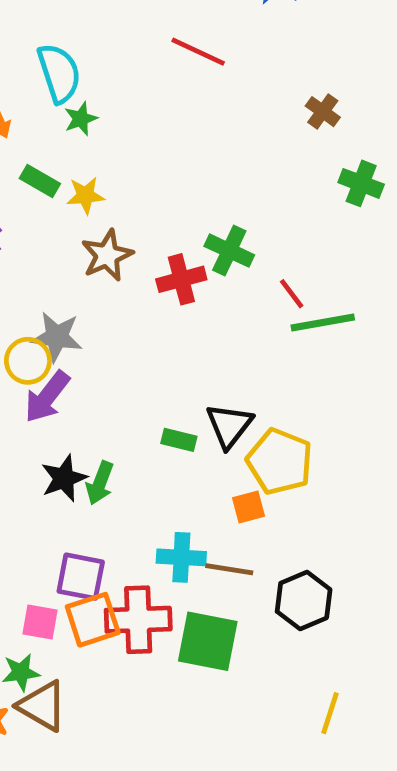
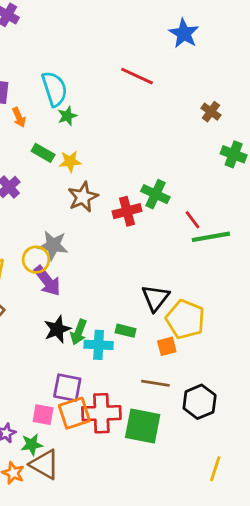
purple arrow: (47, 397) -> (47, 281), turned -76
green rectangle: (179, 440) -> (126, 331), moved
cyan cross: (181, 557) -> (99, 345), moved

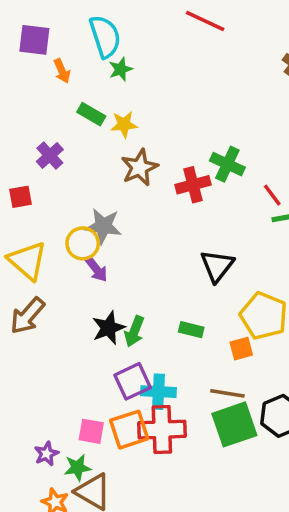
purple arrow: (47, 281) -> (96, 269), size x0.7
black triangle: (155, 298) -> (217, 266), moved
cyan cross: (99, 345) -> (158, 392), moved
purple square: (67, 388) -> (133, 381), moved, turned -36
green square: (143, 426) -> (234, 424), moved, turned -30

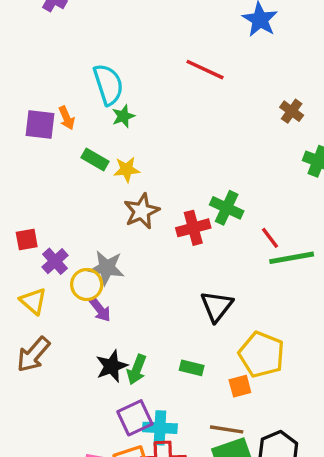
purple square: (34, 40) -> (40, 125), moved
purple cross: (50, 155) -> (55, 261), moved
yellow triangle: (27, 261) -> (33, 301), size x0.7

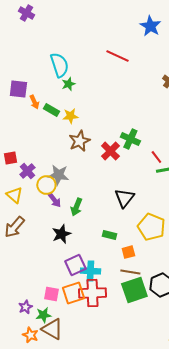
orange arrow: (67, 118) -> (34, 102), moved
red cross: (193, 228) -> (110, 151), turned -30
green arrow: (137, 369) -> (76, 207), moved
orange square: (240, 386) -> (128, 252), moved

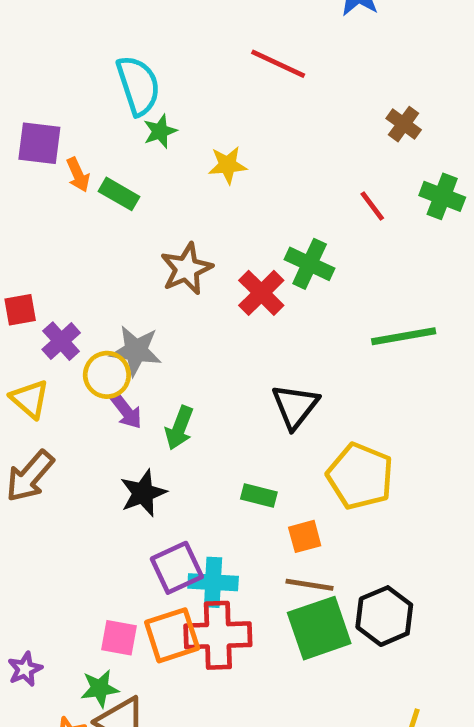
yellow star: (70, 116) -> (228, 165), moved
red line: (156, 157) -> (372, 206), moved
purple star: (25, 307) -> (25, 669), moved

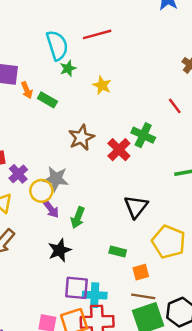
red line: (278, 64) -> (97, 34), moved, turned -40
yellow star: (228, 165) -> (102, 85), turned 30
purple square: (177, 568) -> (77, 288), turned 30

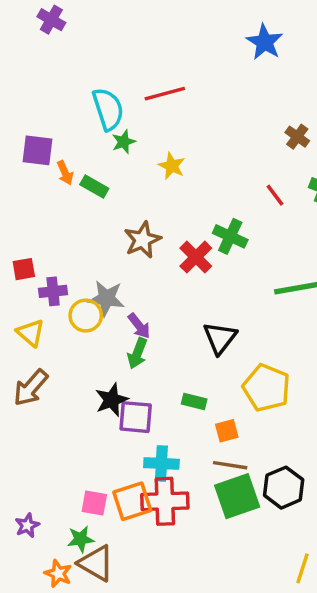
purple cross: (18, 174) -> (53, 291), turned 36
purple arrow: (51, 209) -> (139, 326), moved
purple square: (77, 288) -> (136, 417), moved

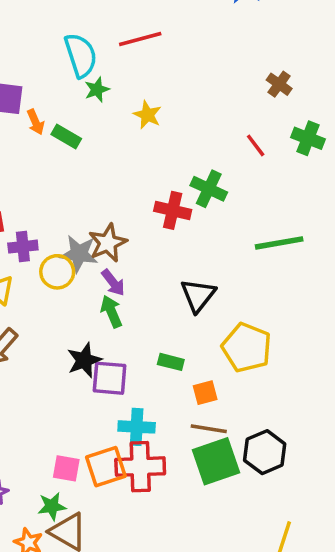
brown star: (142, 240) -> (108, 243), moved
red cross: (196, 257) -> (173, 210), turned -32
green arrow: (137, 353) -> (111, 311), turned 136

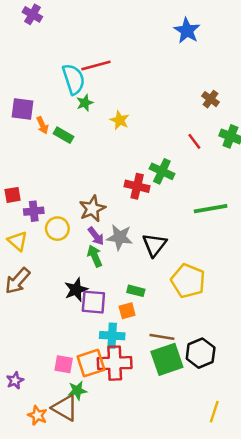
red line: (140, 39) -> (96, 65), moved
gray star: (79, 254) -> (120, 237), moved
orange square: (205, 393) -> (127, 311), moved
green star: (52, 506) -> (77, 390), moved

